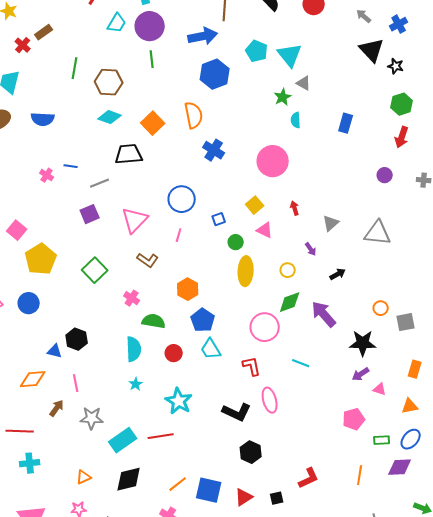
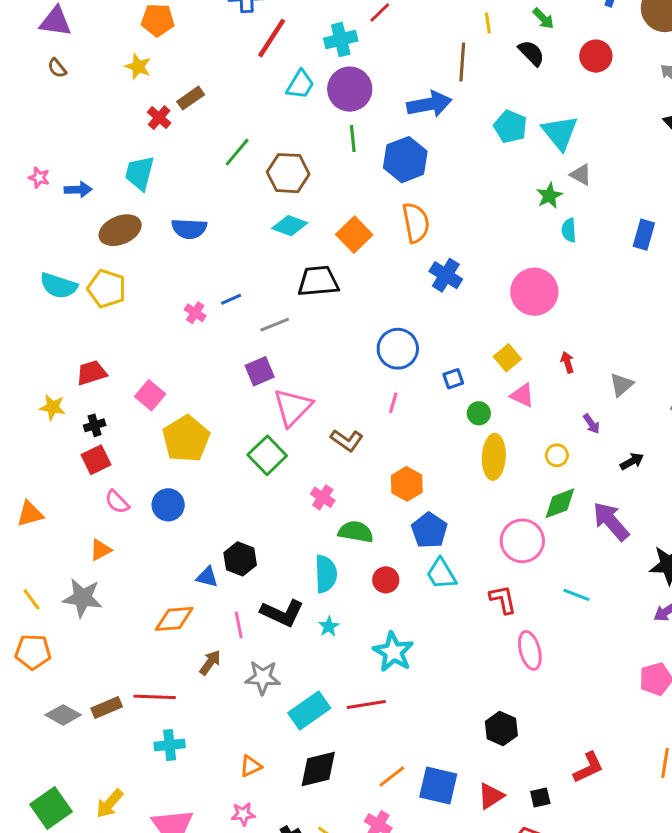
green line: (75, 68) -> (237, 152), turned 30
blue hexagon: (215, 74) -> (405, 160), moved
blue line: (71, 166) -> (231, 299), turned -32
pink triangle: (135, 220) -> (293, 407), moved
black L-shape: (237, 412) -> (282, 613), moved

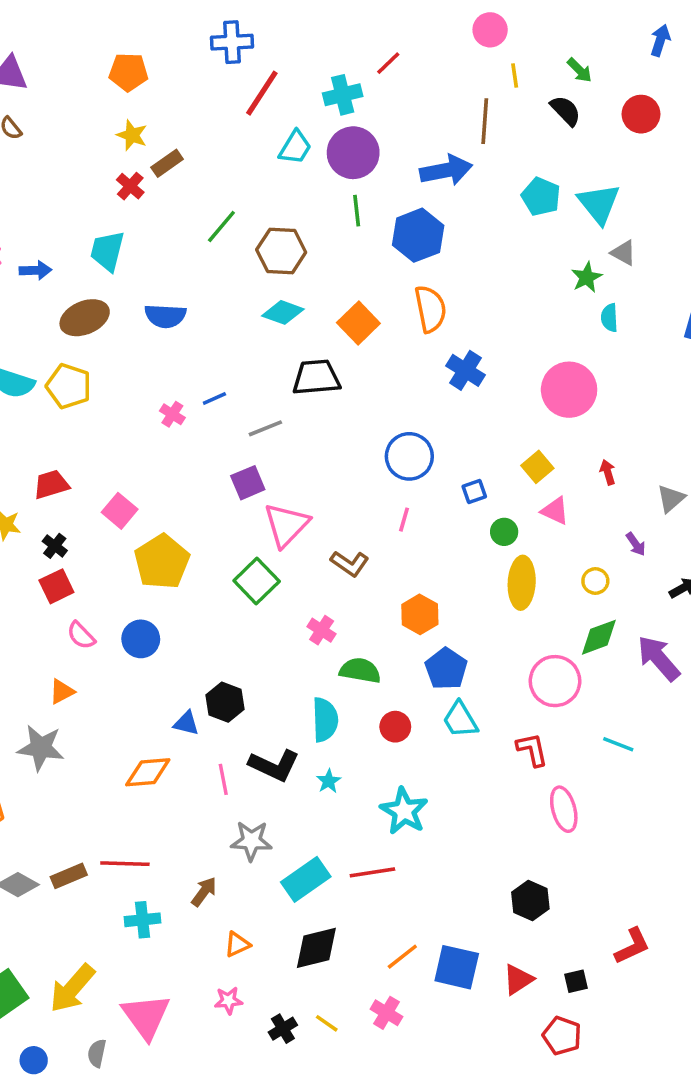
yellow star: (138, 67) -> (132, 135), moved
black cross: (95, 425) -> (55, 546), turned -35
brown arrow: (210, 662) -> (204, 892), moved
yellow arrow: (110, 804) -> (72, 988), size x1.4

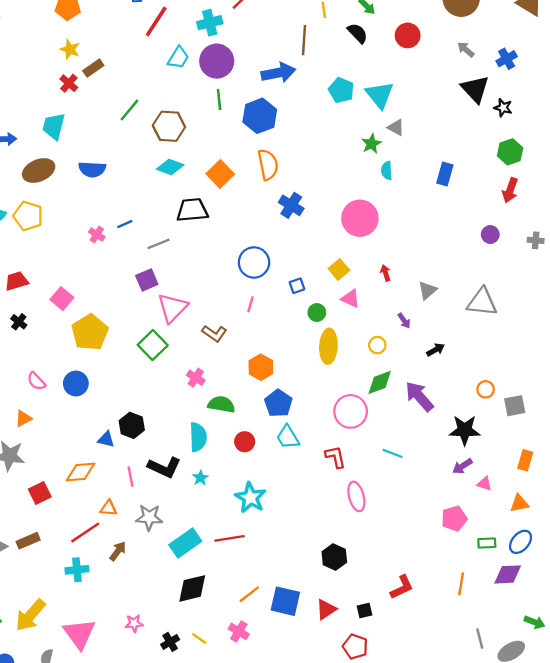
red square: (56, 586) -> (40, 493), moved
red line: (125, 864) -> (85, 533), moved, turned -36
orange triangle: (237, 944) -> (108, 508), moved, turned 30

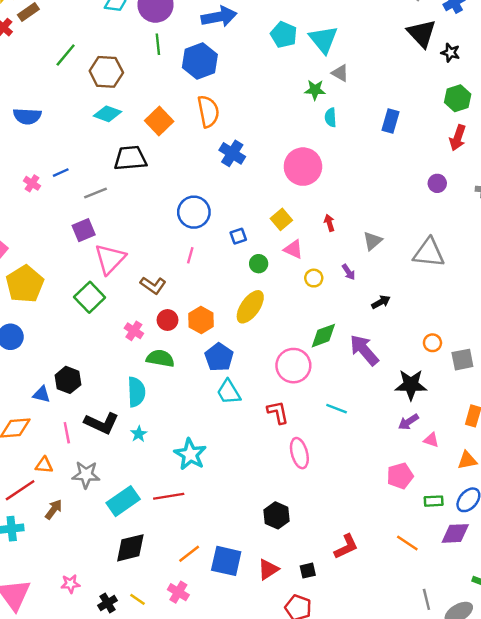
green star: (372, 144) -> (315, 90), turned 30
yellow circle: (377, 345) -> (314, 278), moved
yellow ellipse: (328, 346) -> (250, 307), moved, turned 32
red circle: (245, 442) -> (167, 320), moved
orange line: (461, 584) -> (407, 543), turned -65

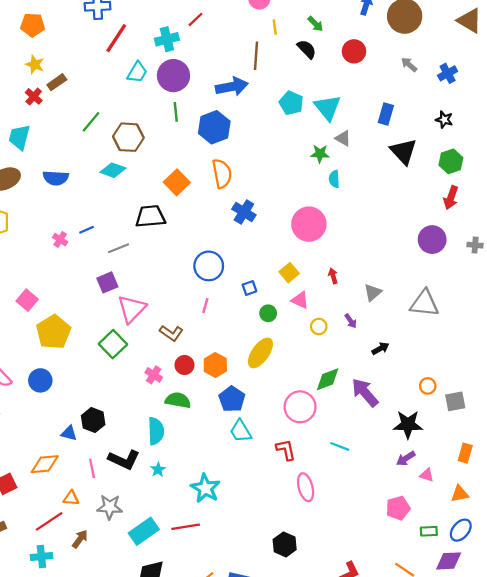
black triangle: (422, 33) -> (404, 151), moved
cyan diamond: (108, 114) -> (113, 170), moved
blue rectangle: (390, 121) -> (386, 114), moved
purple circle: (437, 183) -> (432, 240), size x1.6

